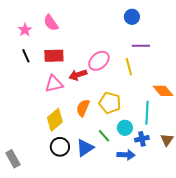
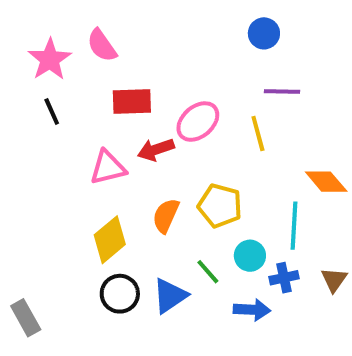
pink star: (25, 30) -> (50, 59), size x1.5
red rectangle: (54, 56) -> (132, 101), moved

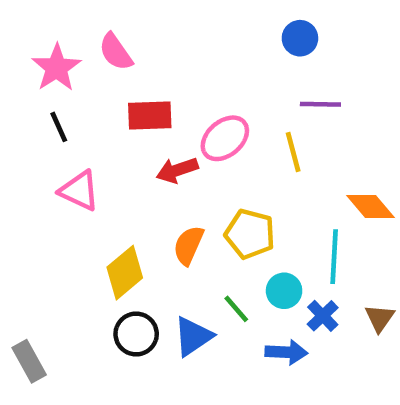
pink triangle: (108, 168) -> (79, 191), moved, turned 39
blue cross: (284, 278) -> (323, 316), turned -32

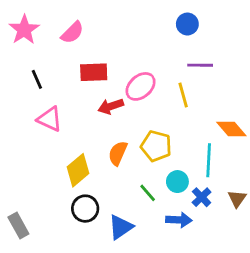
pink semicircle: (116, 52) -> (72, 33), turned -100
pink star: (56, 68) -> (24, 30), moved
blue triangle: (193, 336) -> (121, 227), moved

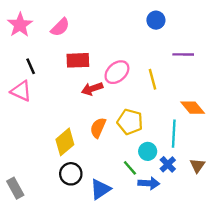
purple line: (200, 65) -> (183, 54), moved
pink triangle: (50, 119) -> (21, 91), moved
green line: (148, 193) -> (130, 168), moved

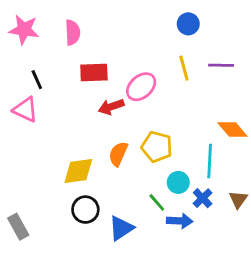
pink star: (20, 25) -> (24, 30), turned -30
pink semicircle: (60, 27) -> (73, 32), turned -48
yellow line: (152, 79) -> (184, 68), moved
yellow diamond: (65, 142) -> (78, 171), turned 32

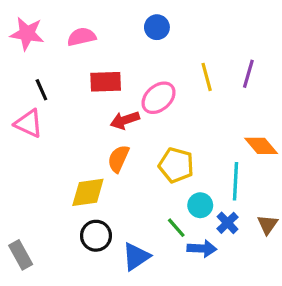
blue circle: (188, 24) -> (157, 27), moved
pink semicircle: (73, 32) -> (82, 37), turned -100
purple line: (221, 65) -> (248, 74), turned -75
orange semicircle: (118, 154) -> (118, 159), moved

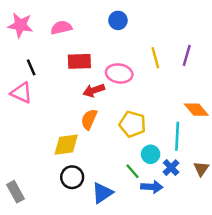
pink ellipse: (159, 98) -> (119, 73), turned 50

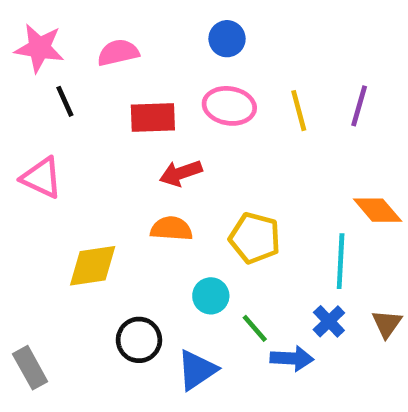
black line: (31, 67) -> (65, 101), moved
pink ellipse: (119, 73) -> (229, 106), moved
orange semicircle: (89, 119) -> (171, 229), turned 70
yellow diamond: (66, 145) -> (93, 266), moved
cyan circle: (151, 154) -> (211, 296), moved

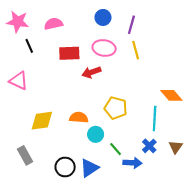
purple line: (359, 106) -> (131, 25), moved
red arrow: (181, 173) -> (91, 72), moved
orange semicircle: (171, 229) -> (79, 118), moved
black circle: (139, 340) -> (65, 167), moved
gray rectangle: (30, 368) -> (25, 155), moved

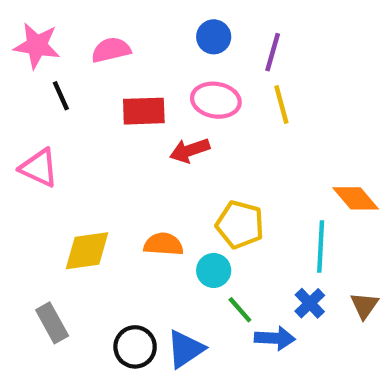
cyan circle: (96, 134) -> (214, 270), moved

